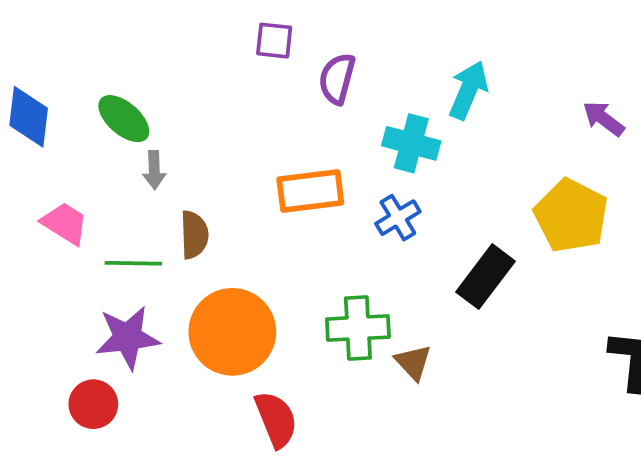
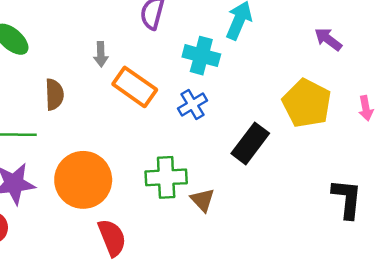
gray arrow: (154, 170) -> (101, 54), moved
orange rectangle: (310, 191) -> (135, 87), turned 42
brown semicircle: (194, 235) -> (54, 94), moved

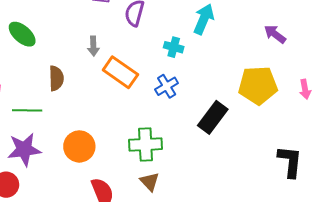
cyan cross: (201, 56) -> (174, 47), size x0.7
yellow pentagon: (307, 103) -> (258, 85), turned -30
orange circle: (83, 180) -> (79, 146), size x0.7
brown triangle: (203, 200) -> (150, 182), moved

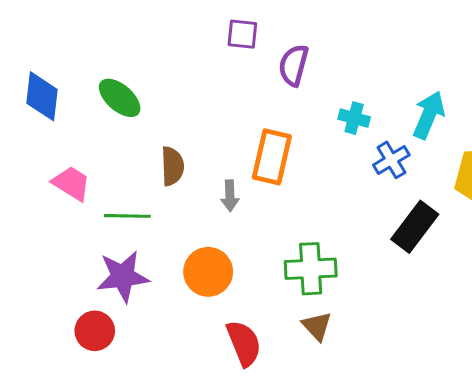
cyan arrow: (204, 19) -> (429, 115), moved
gray arrow: (93, 46) -> (230, 196), moved
orange rectangle: (120, 72) -> (272, 157), turned 68
blue cross: (167, 86) -> (391, 160), moved

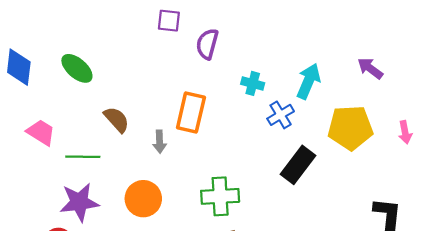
brown semicircle: (172, 166) -> (117, 120), turned -40

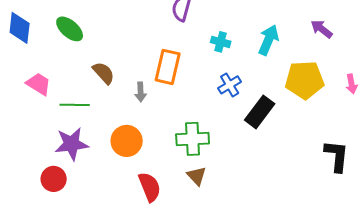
blue cross: (281, 115) -> (230, 85), moved

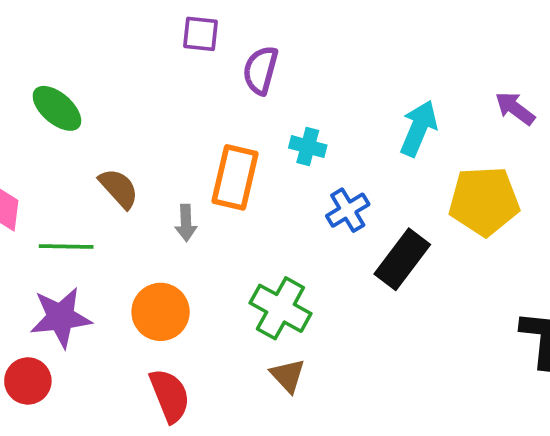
cyan cross: (221, 42) -> (308, 147), moved
green cross: (193, 139) -> (280, 308), turned 32
red semicircle: (150, 187) -> (170, 395), moved

